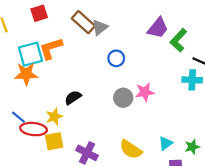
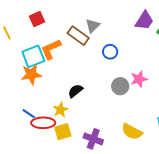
brown rectangle: (83, 22) -> (78, 36), moved

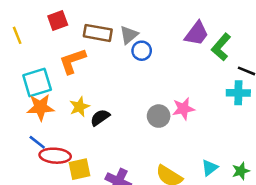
brown rectangle: (78, 36) -> (98, 33), moved, turned -30
blue circle: (110, 52) -> (142, 51), moved
cyan square: (33, 56) -> (37, 82), moved
orange star: (31, 74) -> (40, 107), moved
yellow star: (60, 110) -> (79, 107), moved

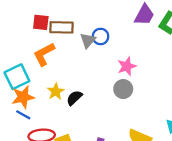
red square: (58, 20) -> (41, 22), moved, turned 35
gray triangle: (129, 35) -> (88, 40), moved
pink star: (183, 109) -> (127, 66), moved
blue line: (37, 142) -> (23, 115), moved

